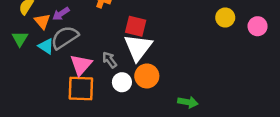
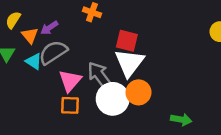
gray arrow: (109, 60) -> (100, 76), size x1.6
white circle: (122, 82) -> (113, 99), size x1.6
orange square: (81, 88) -> (70, 105), size x0.7

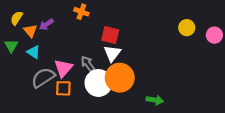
gray semicircle: (53, 52) -> (43, 78), moved
white triangle: (129, 63) -> (112, 53), size x0.7
gray arrow: (100, 76) -> (88, 64), size x0.7
orange circle: (138, 92) -> (120, 78), size x1.4

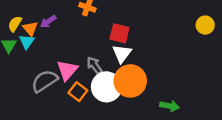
yellow semicircle: (17, 18) -> (15, 24), moved
cyan triangle: (34, 52) -> (27, 42), moved, turned 32
orange square: (63, 88) -> (78, 92), moved, turned 35

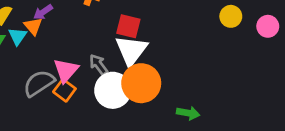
orange triangle: (30, 29) -> (33, 26), moved
white triangle: (122, 54) -> (131, 50), size x1.4
orange square: (78, 92) -> (64, 90), moved

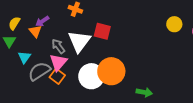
cyan triangle: (18, 36) -> (24, 57), moved
white triangle: (131, 50) -> (79, 41), moved
gray arrow: (99, 65) -> (58, 46), moved

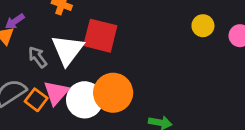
red square: (102, 31) -> (100, 36), size x1.4
pink triangle: (58, 62) -> (56, 93), moved

